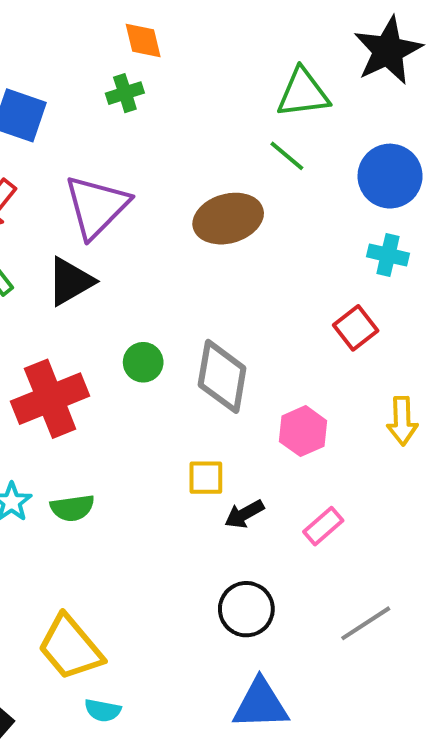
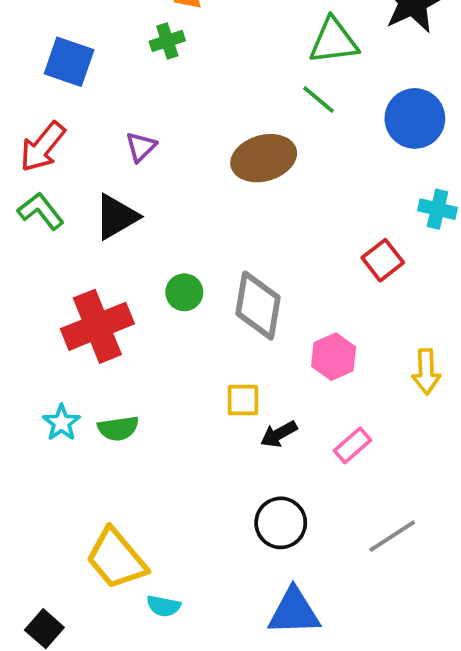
purple triangle: (97, 206) -> (141, 147), size x0.5
cyan cross: (388, 255) -> (438, 209), moved
yellow arrow: (402, 421) -> (426, 372), moved
cyan semicircle: (103, 710) -> (164, 606), moved

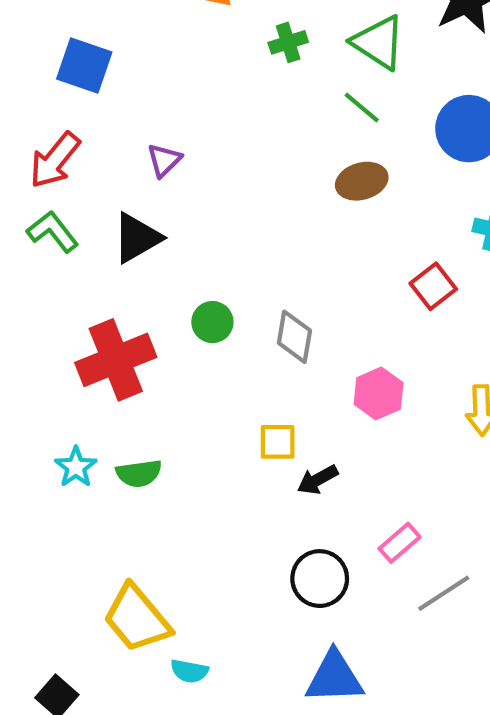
green cross: (167, 41) -> (288, 42), moved
green triangle: (334, 41) -> (379, 42), turned 40
brown ellipse: (264, 158) -> (362, 181), moved, size x0.7
gray diamond: (258, 306) -> (294, 337), size x0.7
pink rectangle: (353, 445) -> (400, 543), moved

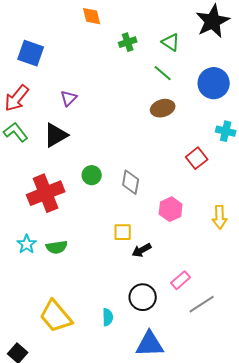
green triangle: (379, 42) -> (171, 42), size x0.7
cyan semicircle: (189, 671) -> (108, 317), moved, turned -102

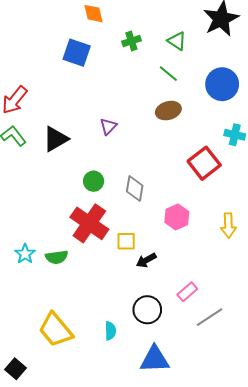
blue square: (31, 53) -> (77, 53), moved
purple triangle: (69, 98) -> (108, 126), moved
red square: (197, 158) -> (204, 163), size x1.4
red cross: (46, 193) -> (89, 223), moved, turned -33

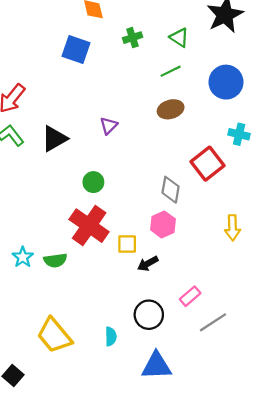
green line: (168, 74) -> (171, 71), turned -66
gray diamond: (135, 189) -> (171, 190), moved
pink hexagon: (177, 217) -> (163, 224), moved

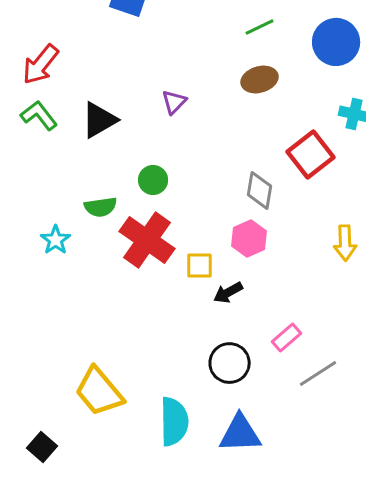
cyan star: (23, 257) -> (56, 240), moved
green semicircle: (55, 260) -> (101, 207), moved
cyan semicircle: (111, 336) -> (174, 422), moved, size x1.8

